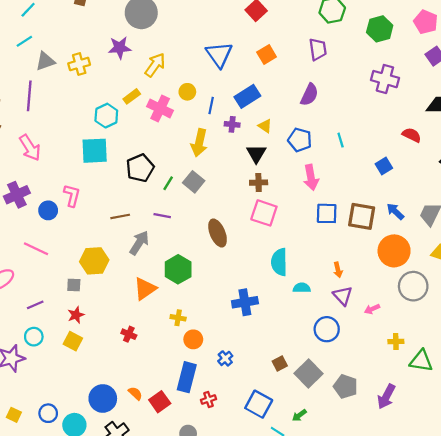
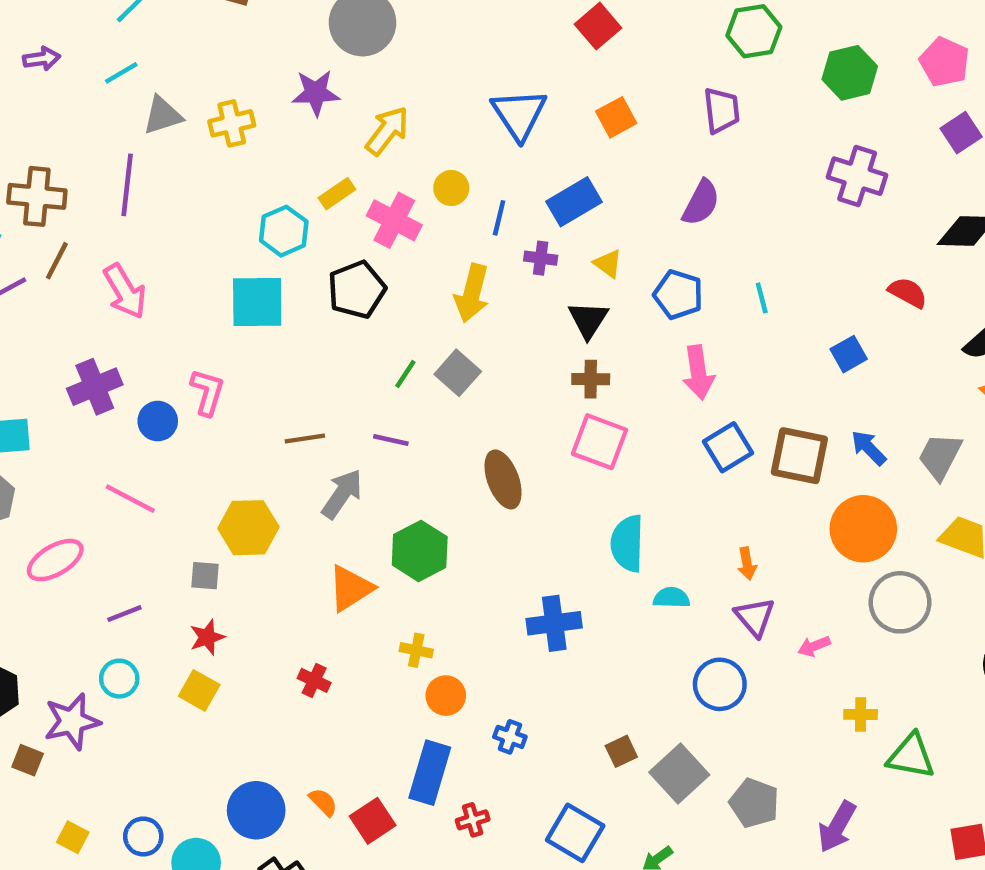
black pentagon: (140, 168) -> (357, 290), moved
blue square: (327, 213) -> (728, 447), turned -35
blue cross: (225, 358) -> (510, 737), turned -32

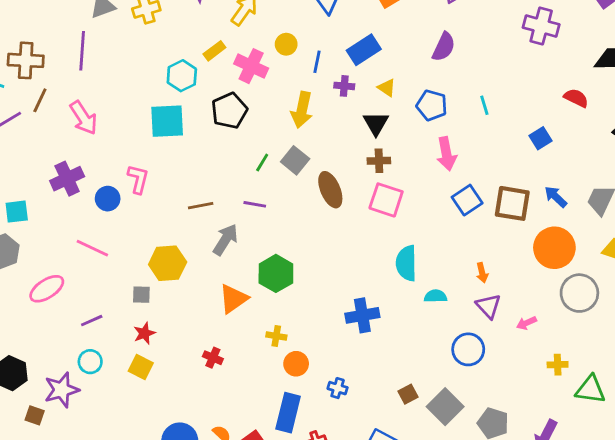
brown ellipse: (503, 479) -> (330, 190), moved

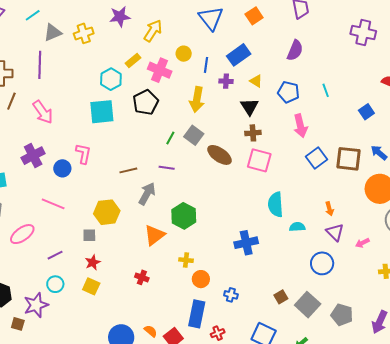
brown ellipse: (330, 190) -> (219, 155), turned -30

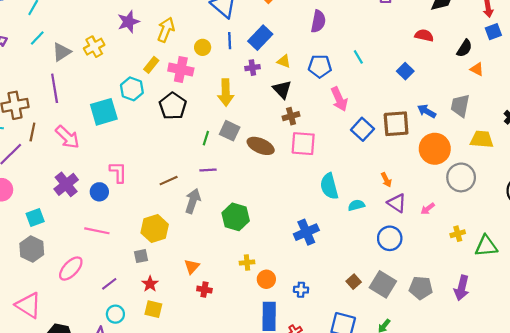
blue line: (206, 65) -> (230, 41), moved
cyan square: (102, 112) -> (104, 112), moved
orange triangle: (154, 235) -> (192, 267), moved, size x0.7

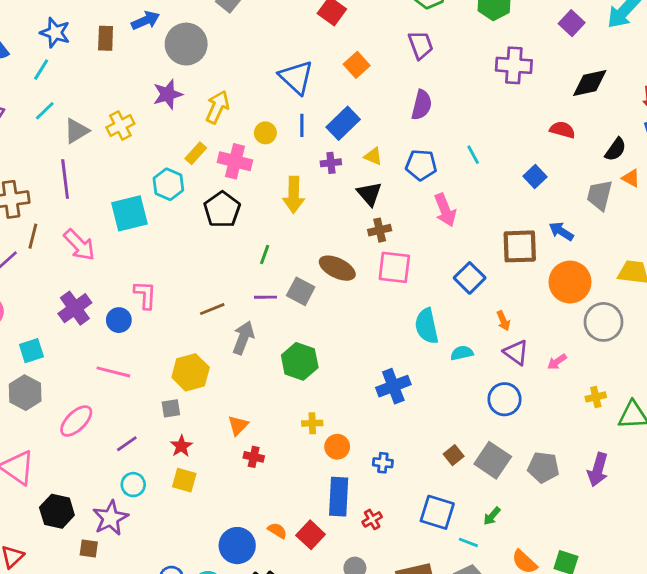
gray trapezoid: (460, 106) -> (600, 195), moved
blue square: (362, 129) -> (470, 278), moved
gray square: (230, 131) -> (301, 291), moved

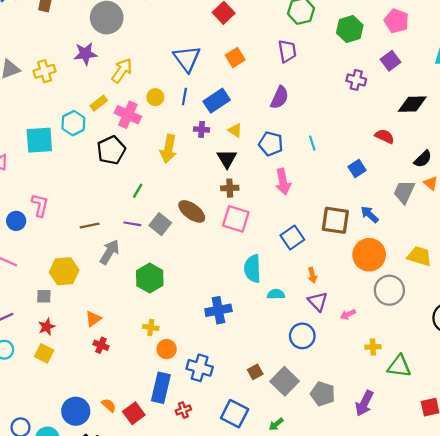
purple square: (572, 23) -> (391, 61), moved
purple cross: (514, 65) -> (356, 80), size x0.7
blue cross: (383, 463) -> (200, 368), size x1.6

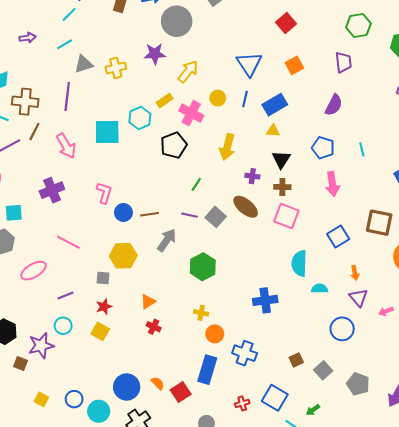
purple cross: (202, 129) -> (252, 176), moved
yellow triangle: (235, 130) -> (273, 131), moved, turned -32
blue circle: (16, 221) -> (123, 213), moved
gray square: (285, 381) -> (323, 370), size x0.7
red cross: (183, 410) -> (242, 403), moved

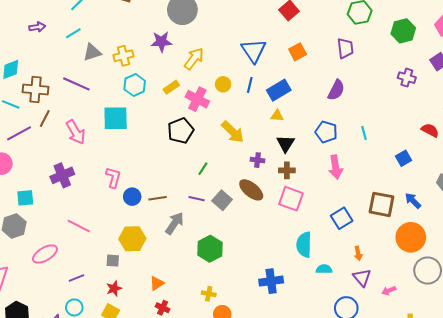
purple line: (67, 96) -> (76, 84), turned -72
cyan hexagon: (140, 118) -> (135, 85), moved
yellow arrow: (227, 147) -> (233, 132), turned -60

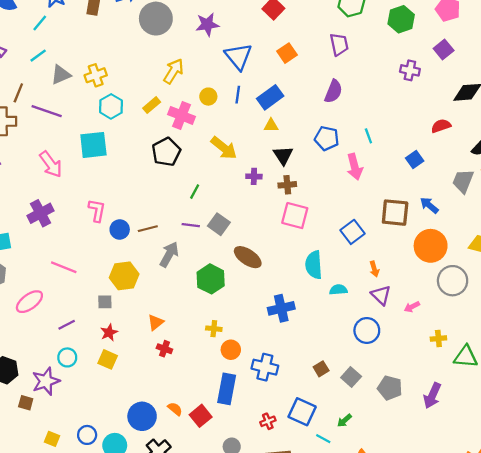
purple star: (161, 42) -> (207, 24), moved
brown line: (45, 118) -> (18, 93), moved
red semicircle: (430, 130) -> (441, 126), turned -42
pink arrow: (336, 167) -> (355, 167), moved
brown ellipse: (251, 190) -> (248, 257), moved

